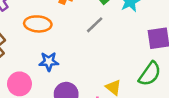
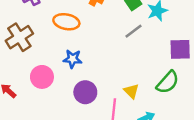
gray line: (95, 25) -> (134, 31), moved

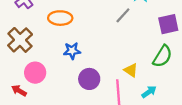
pink circle: (42, 77) -> (35, 73), moved

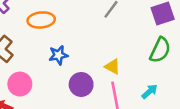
yellow triangle: (131, 70) -> (112, 67), moved

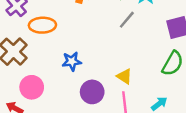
orange ellipse: (41, 20) -> (42, 25), moved

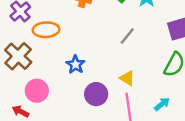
gray line: (127, 20) -> (127, 36), moved
blue star: (72, 61) -> (75, 65), turned -30

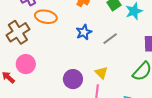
blue star: (75, 65) -> (84, 32), moved

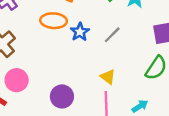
orange ellipse: (46, 17) -> (54, 21), moved
purple circle: (73, 79) -> (62, 96), moved

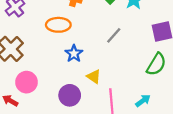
blue star: (80, 32) -> (74, 54), moved
yellow triangle: (108, 77) -> (94, 77), moved

